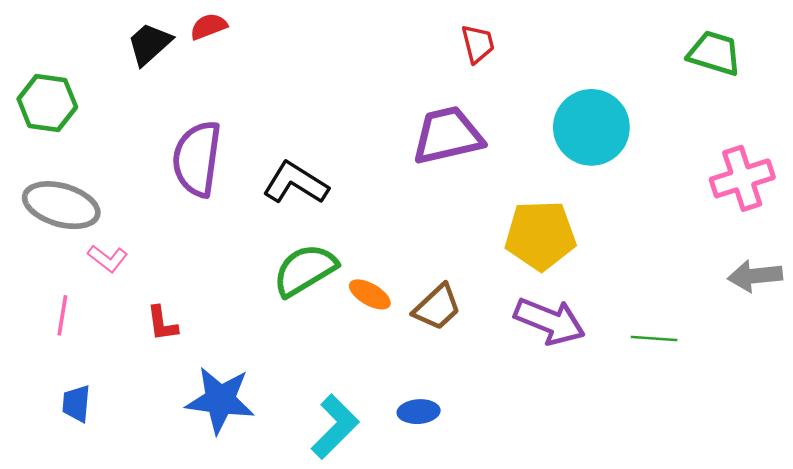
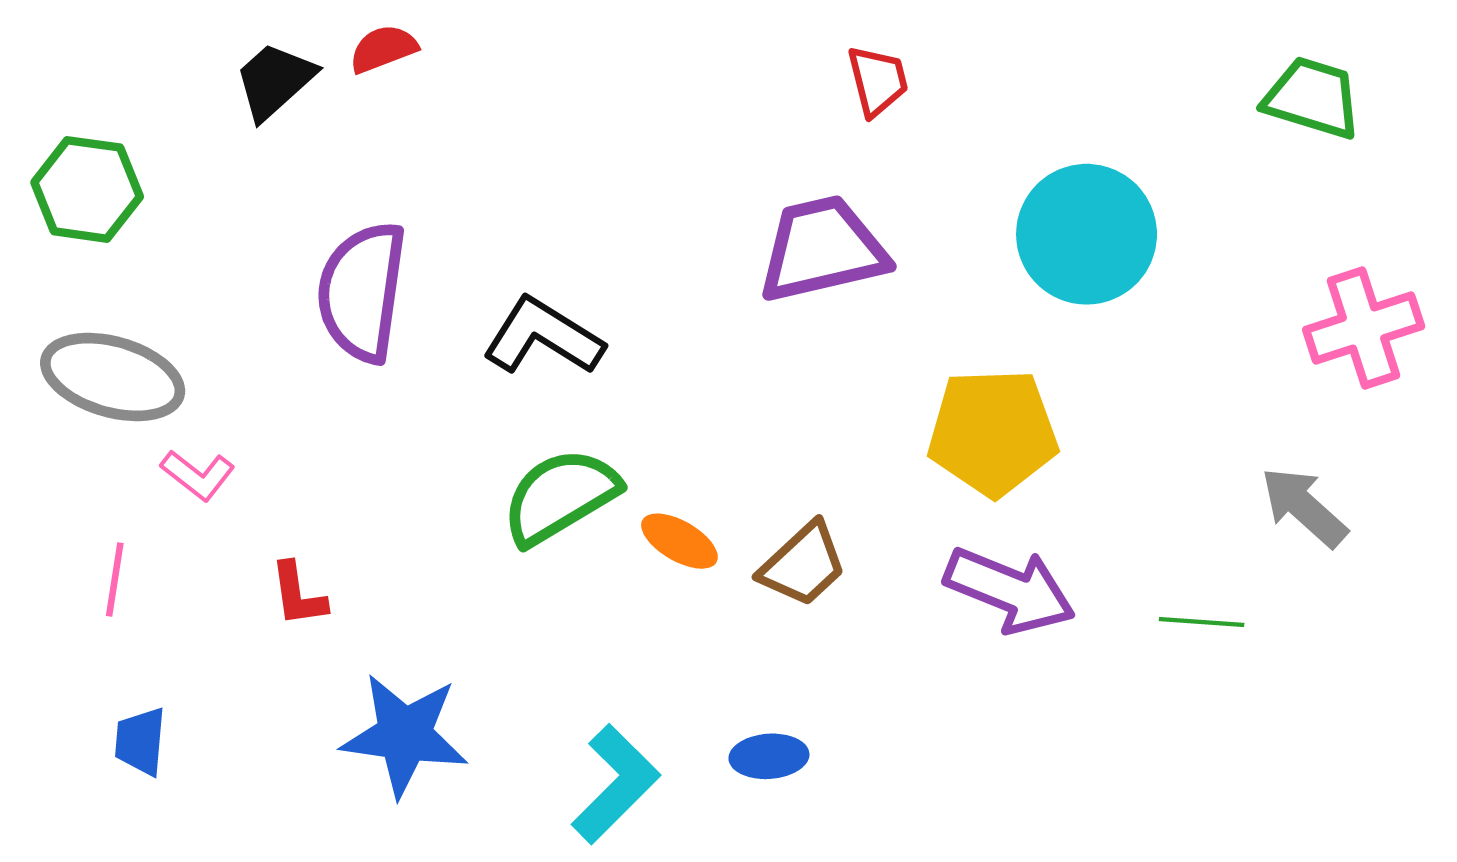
gray arrow: (755, 276) -> (1304, 507), moved, turned 48

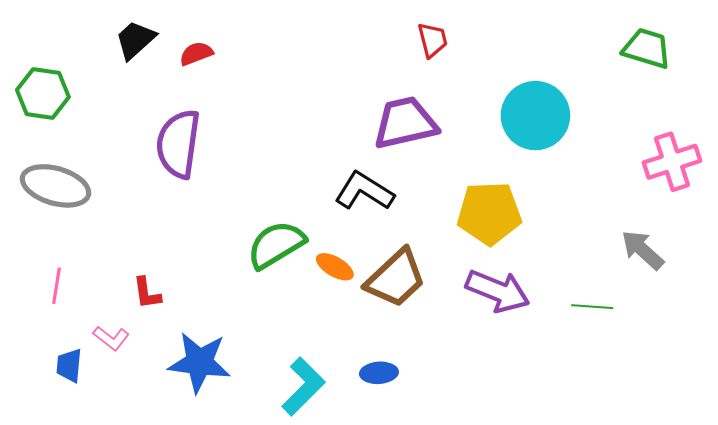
red semicircle: (383, 49) -> (196, 54), moved
black L-shape: (543, 337) -> (364, 191), moved
pink L-shape: (198, 475) -> (111, 338), moved
brown trapezoid: (803, 565) -> (396, 278), size x1.4

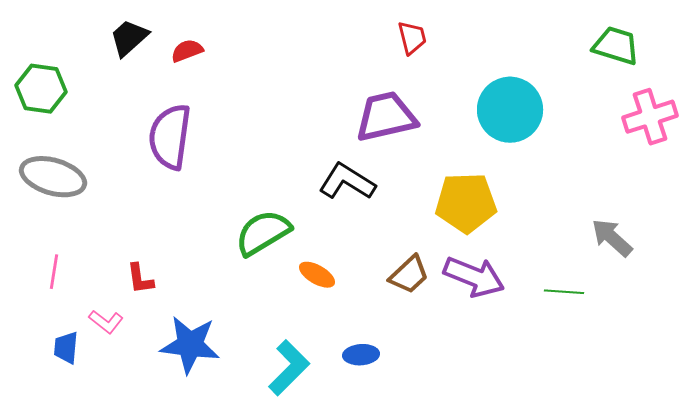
pink cross: (672, 162) -> (650, 117), moved
orange ellipse: (335, 267) -> (317, 275), moved
brown trapezoid: (396, 278) -> (409, 275), moved, size x0.7

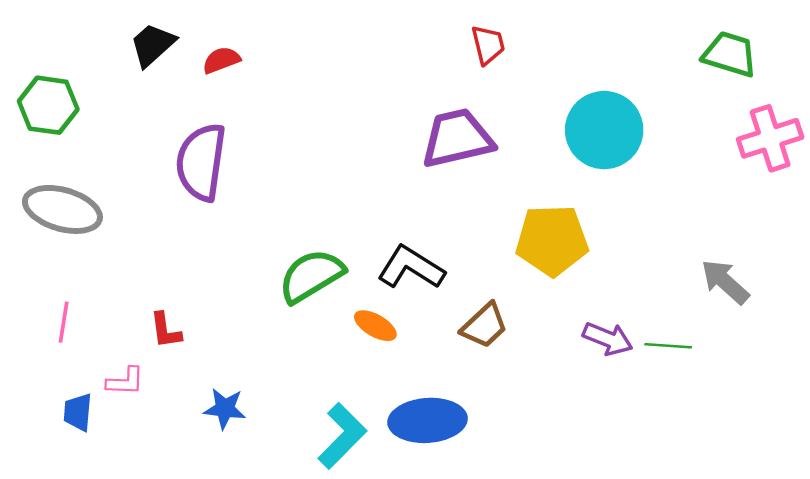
black L-shape: (347, 182) -> (411, 268), moved
purple arrow: (474, 277) -> (608, 339), moved, size x0.7
pink L-shape: (106, 322) -> (125, 381), turned -36
blue star: (190, 345) -> (225, 409), size x0.6
blue ellipse: (361, 355) -> (428, 420), size x1.8

